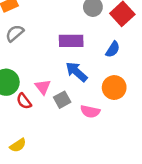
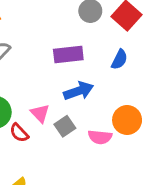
blue arrow: (76, 72) -> (79, 91), turned 125
orange circle: (114, 88) -> (127, 120), moved

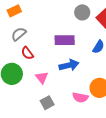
gray square: (65, 126) -> (47, 103), moved
red semicircle: (19, 133) -> (27, 53), moved

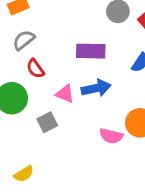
pink triangle: (42, 78) -> (65, 94), moved, turned -32
gray square: (47, 103) -> (47, 122), moved

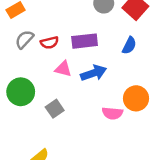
red semicircle: (35, 69) -> (49, 43), moved, turned -60
pink triangle: (65, 94) -> (63, 69), moved

